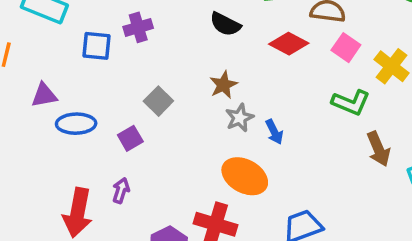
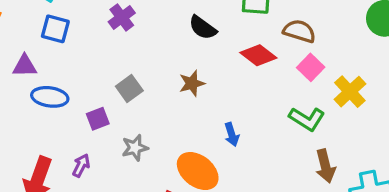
purple cross: (138, 27) -> (122, 17), turned -30
blue square: (97, 46) -> (55, 29), moved
gray star: (240, 118) -> (135, 148), moved

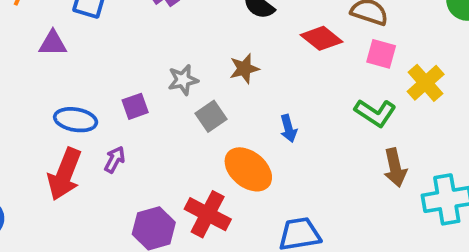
pink square: (311, 67) -> (381, 54), turned -30
gray square: (129, 89) -> (211, 116), moved
blue ellipse: (50, 97) -> (76, 120), moved
gray star: (135, 148) -> (183, 80), moved

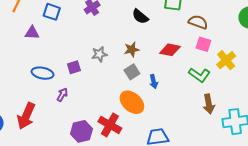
red diamond: (322, 38) -> (170, 50), moved, turned -30
gray square: (211, 116) -> (132, 72), moved
red arrow: (65, 174) -> (26, 116), moved

